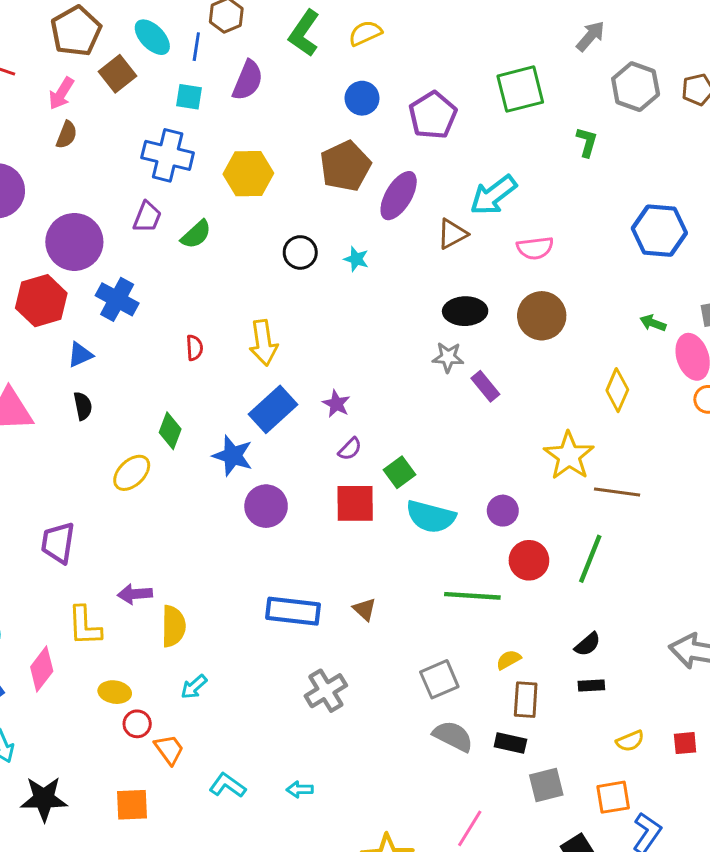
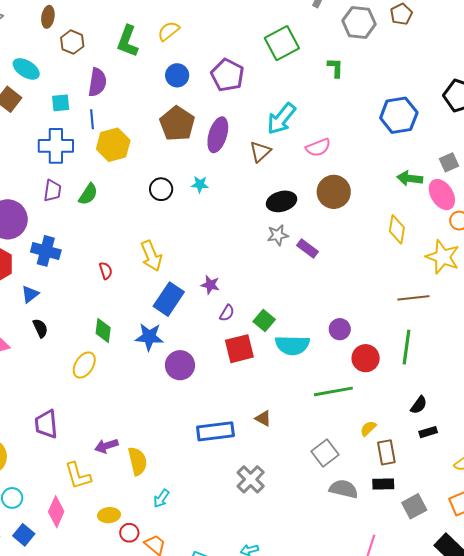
blue line: (196, 47) -> (92, 119), moved
green arrow: (653, 323) -> (410, 178), size x1.4
yellow star: (569, 456) -> (443, 257), moved

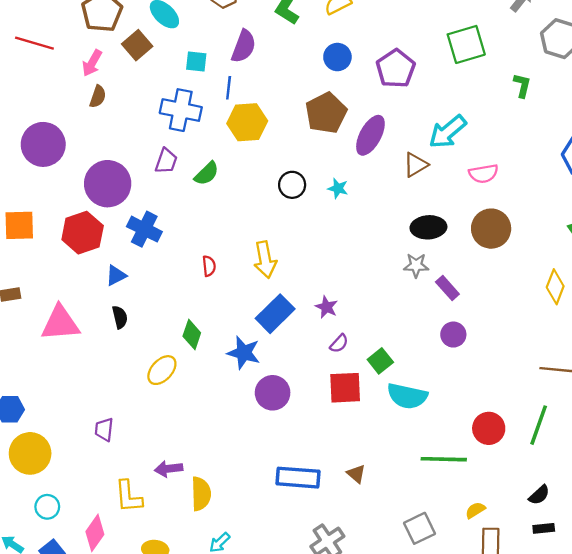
purple circle: (340, 329) -> (453, 335), moved
purple trapezoid: (46, 424) -> (104, 430), size x0.7

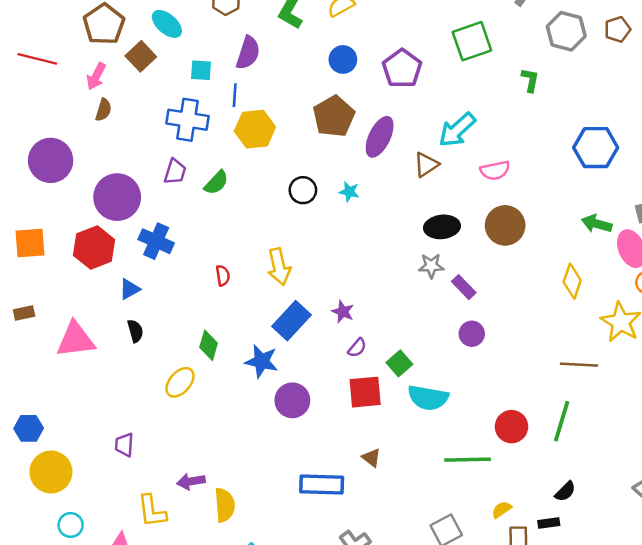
brown triangle: (356, 474) -> (371, 458), moved
black rectangle: (544, 528) -> (549, 523), moved

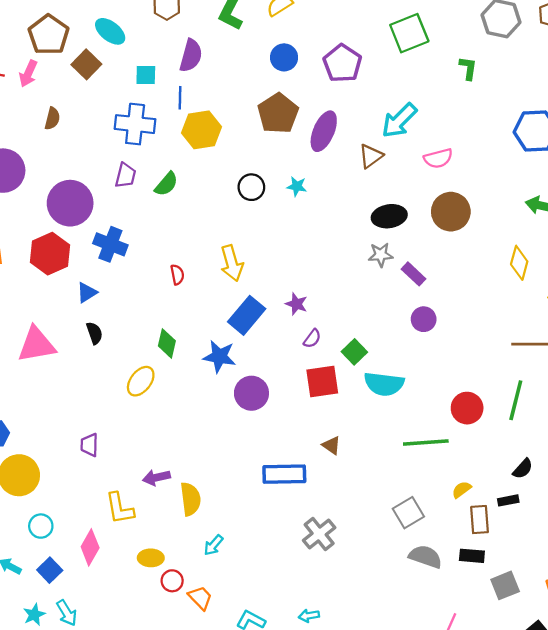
pink arrow: (96, 76) -> (28, 74), moved

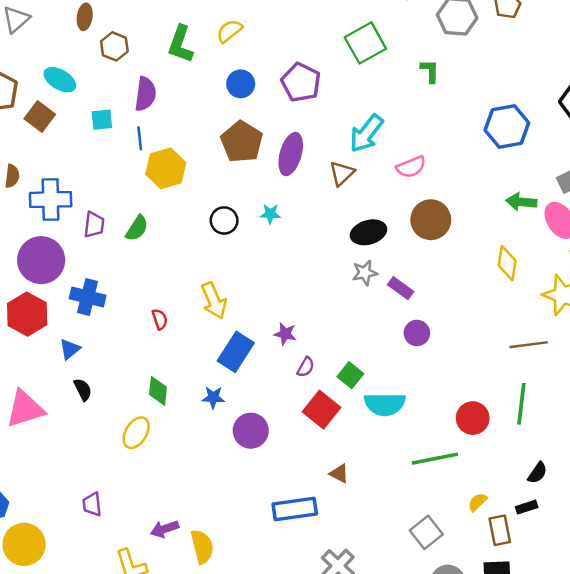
blue cross: (135, 124) -> (51, 200), moved
blue star: (219, 357) -> (213, 397), size x0.7
red square: (322, 381) -> (321, 410), turned -36

